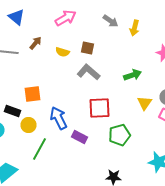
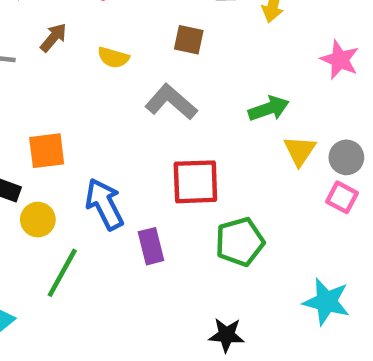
brown square: (88, 48) -> (189, 40), moved
yellow triangle: (144, 103) -> (300, 151), moved
purple rectangle: (80, 137) -> (151, 246), turned 49

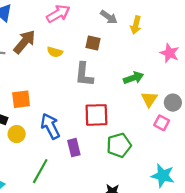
brown arrow: (53, 38) -> (24, 42), size x1.6
gray L-shape: (171, 102) -> (84, 74), turned -125
pink square: (342, 197) -> (162, 123), moved
green line: (62, 273) -> (40, 171), moved

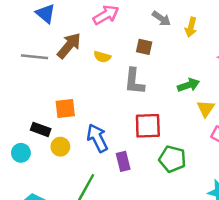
green pentagon: (119, 145) -> (172, 159), turned 30

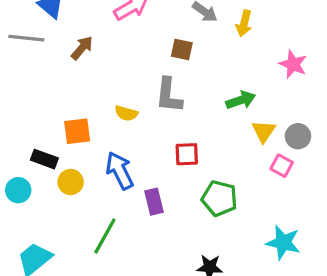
brown arrow: (69, 46) -> (82, 48), size x0.7
gray line: (34, 57) -> (26, 38), moved
yellow semicircle: (102, 57) -> (126, 113), moved
red square: (148, 126) -> (187, 154), size x0.7

